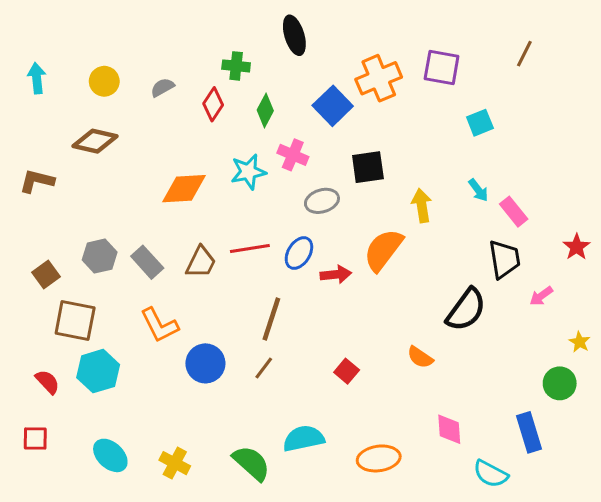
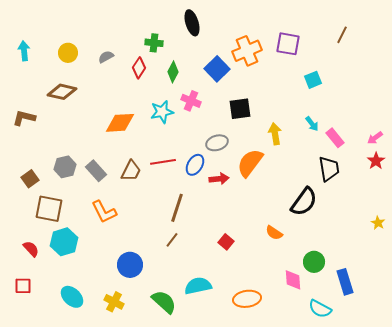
gray ellipse: (322, 201) -> (217, 143), moved
pink arrow: (541, 296) -> (375, 138), moved
blue circle: (205, 363) -> (130, 265), moved
green circle: (560, 383) -> (314, 262), moved

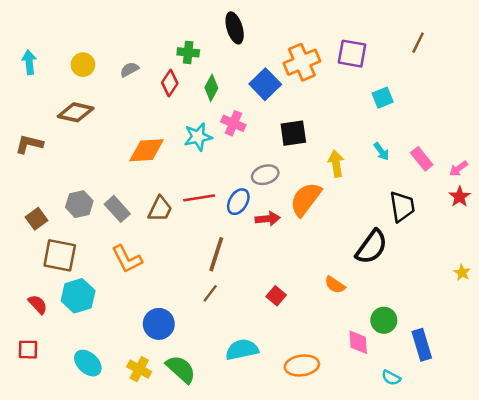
pink rectangle: (335, 138) -> (422, 159), moved
green semicircle: (164, 302) -> (181, 369), moved
cyan semicircle: (320, 309) -> (391, 378), size x0.7

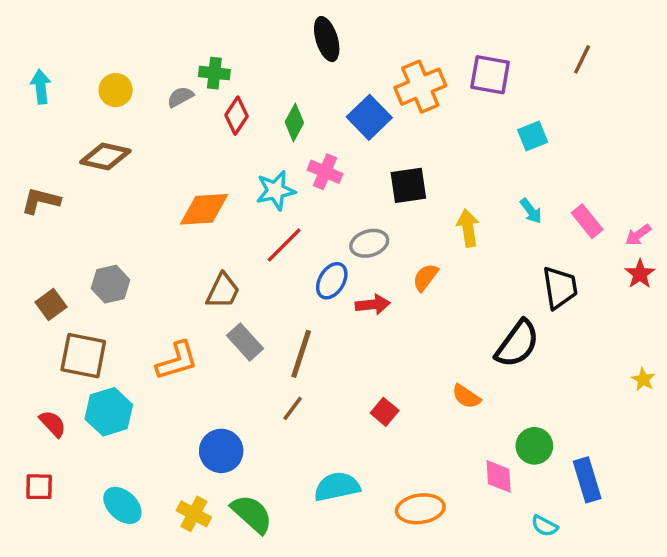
green cross: (188, 52) -> (214, 73), moved
red line: (199, 198) -> (284, 245), moved, turned -36
orange semicircle: (306, 199) -> (425, 277), size x0.6
gray rectangle: (117, 209) -> (245, 342), moved
orange L-shape: (127, 259) -> (177, 361), turned -80

